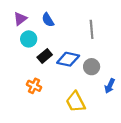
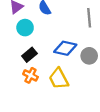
black rectangle: (45, 56) -> (29, 55), moved
yellow trapezoid: (76, 102) -> (59, 79), moved

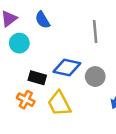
black rectangle: (29, 55) -> (37, 78), moved, turned 56

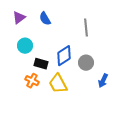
cyan circle: (19, 43) -> (25, 46), moved
blue diamond: (67, 68) -> (64, 56), turned -45

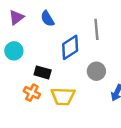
cyan circle: (25, 46) -> (14, 51), moved
blue diamond: (64, 56) -> (70, 47), moved
yellow trapezoid: (58, 84) -> (63, 96), turned -60

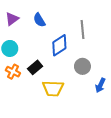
black rectangle: (43, 72) -> (35, 67), turned -56
orange cross: (32, 93) -> (13, 72), moved

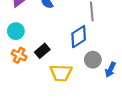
blue diamond: (59, 45) -> (79, 37), moved
gray circle: (82, 66) -> (93, 60), moved

